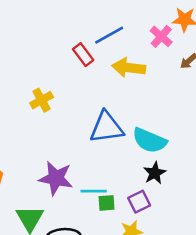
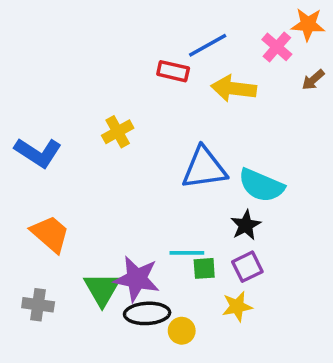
red rectangle: (83, 55) -> (173, 71), turned -40
black star: (155, 173) -> (246, 225), moved
purple star: (56, 178) -> (137, 279), moved

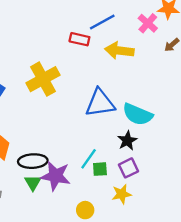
yellow cross: (118, 132) -> (43, 79), size x1.6
cyan line: (187, 253) -> (89, 159), turned -55
green triangle: (102, 289) -> (33, 183), size x0.7
black ellipse: (147, 313) -> (33, 161), moved

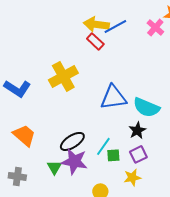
red rectangle: (79, 39) -> (95, 41), turned 30
yellow arrow: (119, 51) -> (96, 24), moved
black ellipse: (33, 161) -> (72, 141), moved, turned -30

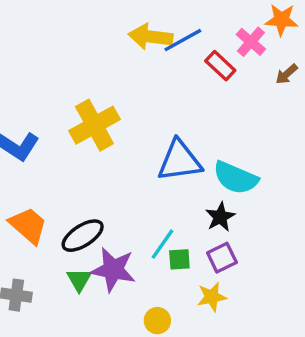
red rectangle: (95, 41) -> (220, 66), moved
black ellipse: (72, 141) -> (83, 236), moved

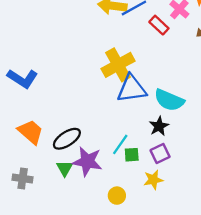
yellow cross: (94, 125) -> (118, 65), moved

